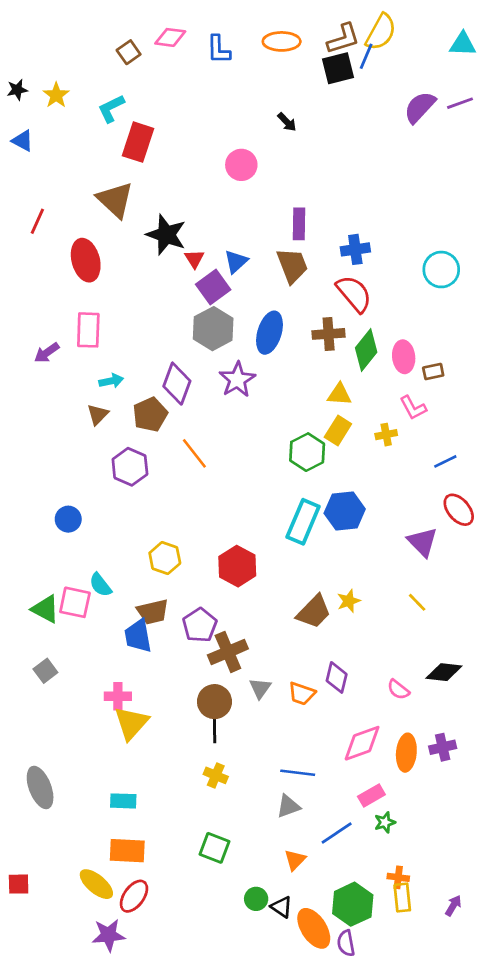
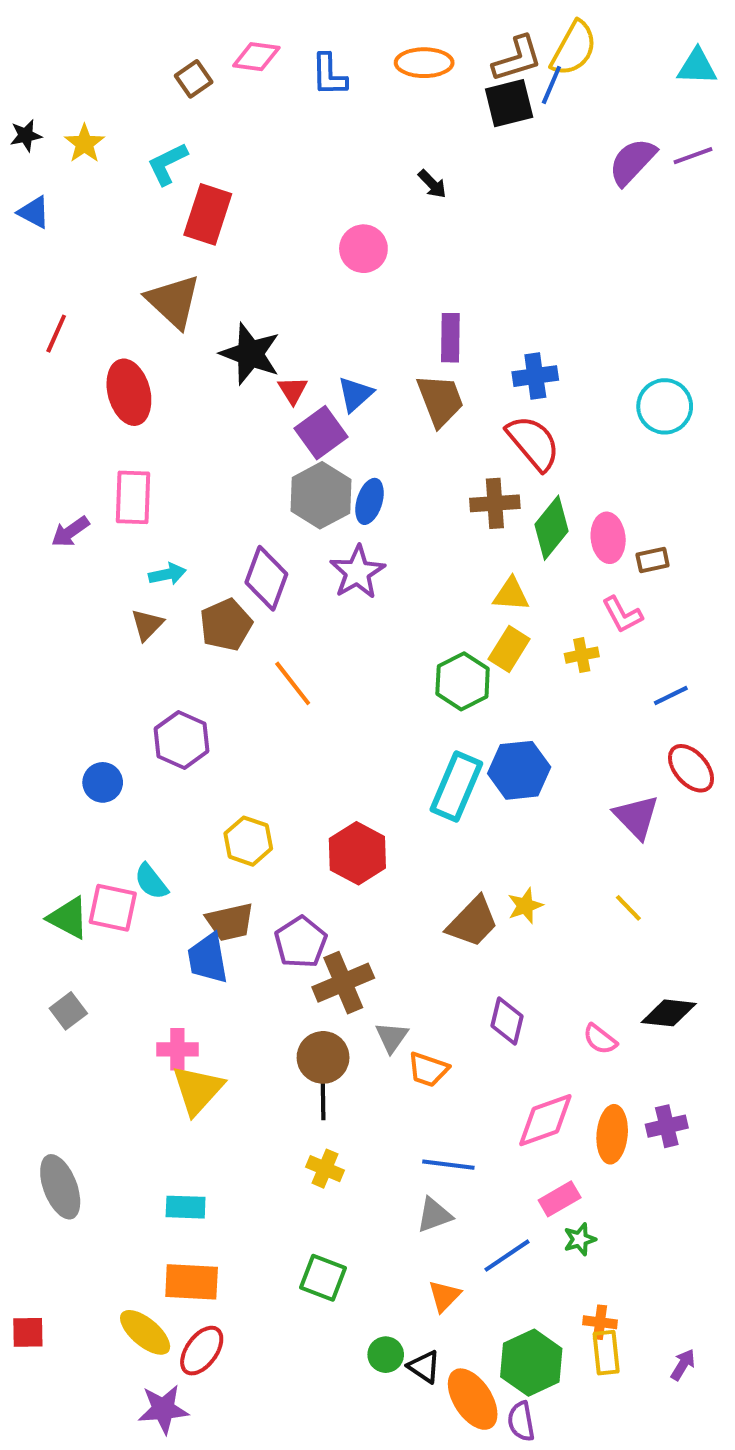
blue ellipse: (269, 333) -> (370, 501), moved, size x0.7
purple hexagon: (130, 467) -> (181, 740), moved
orange trapezoid: (302, 694) -> (428, 1070), moved

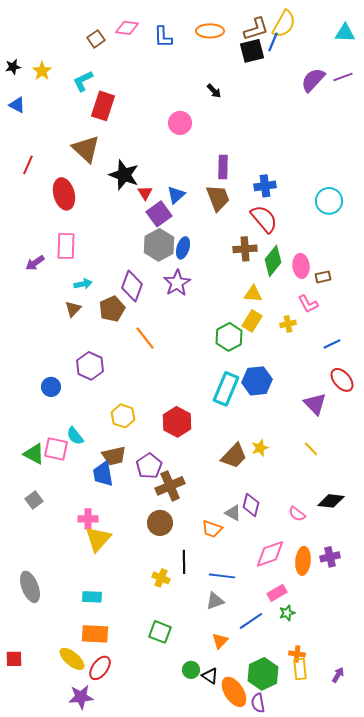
gray triangle: (392, 1037) -> (233, 513), moved, turned -36
black line: (323, 1096) -> (184, 562), moved

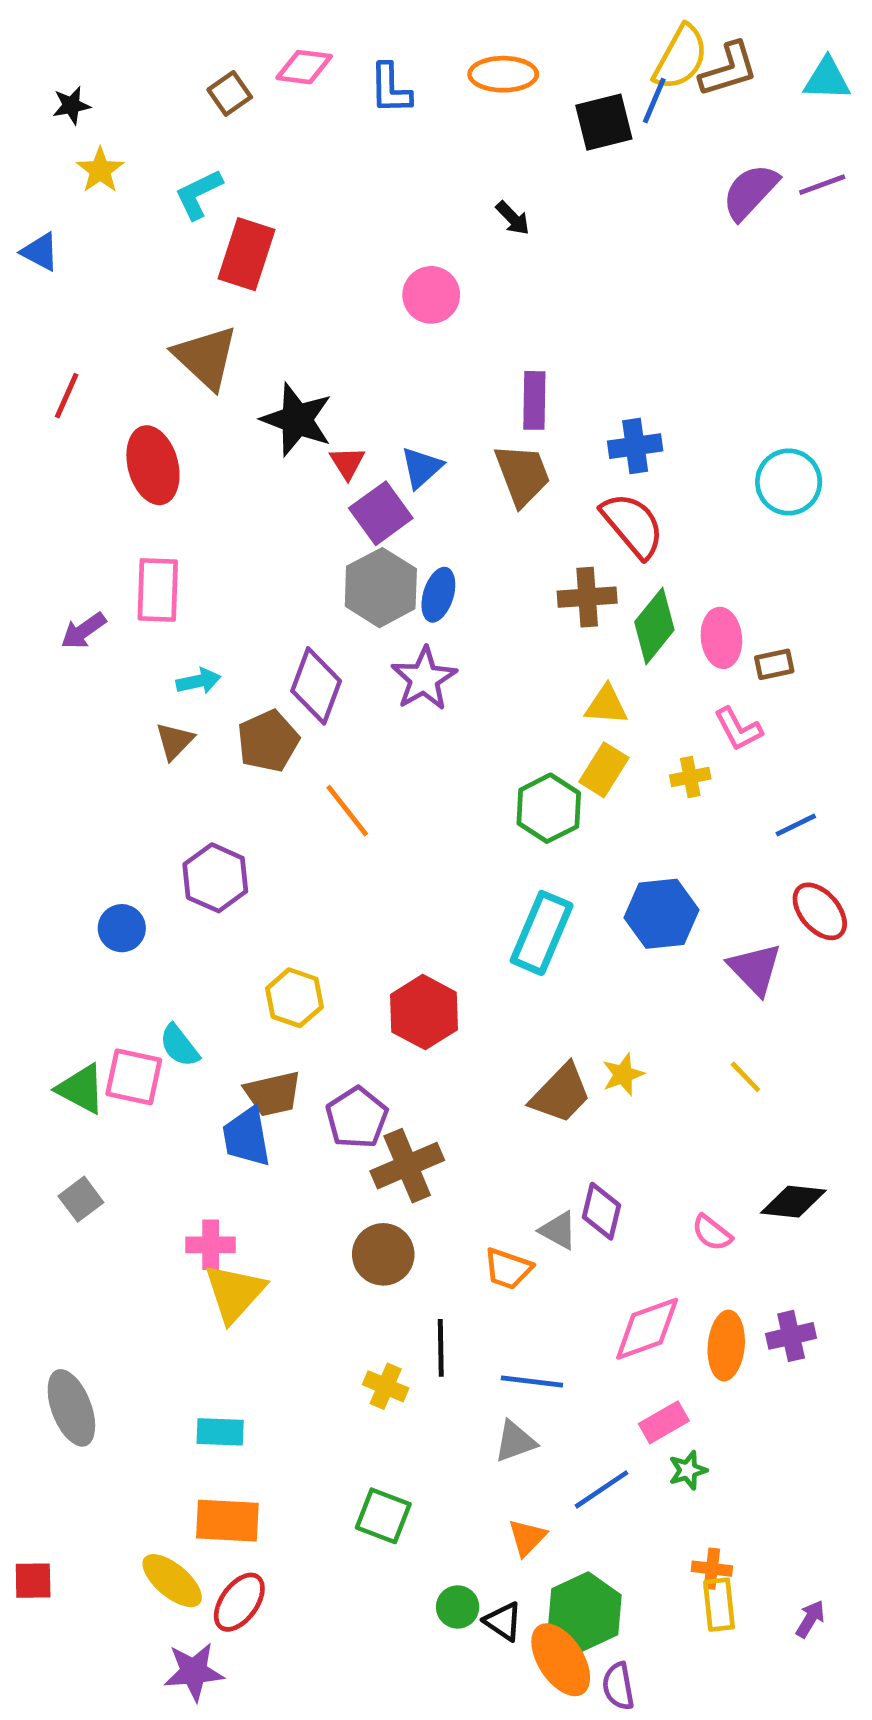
brown L-shape: (256, 29) -> (729, 69), moved
black star: (13, 67) -> (71, 105), moved
blue hexagon: (257, 381) -> (661, 914), moved
green hexagon: (263, 674) -> (585, 1612), moved

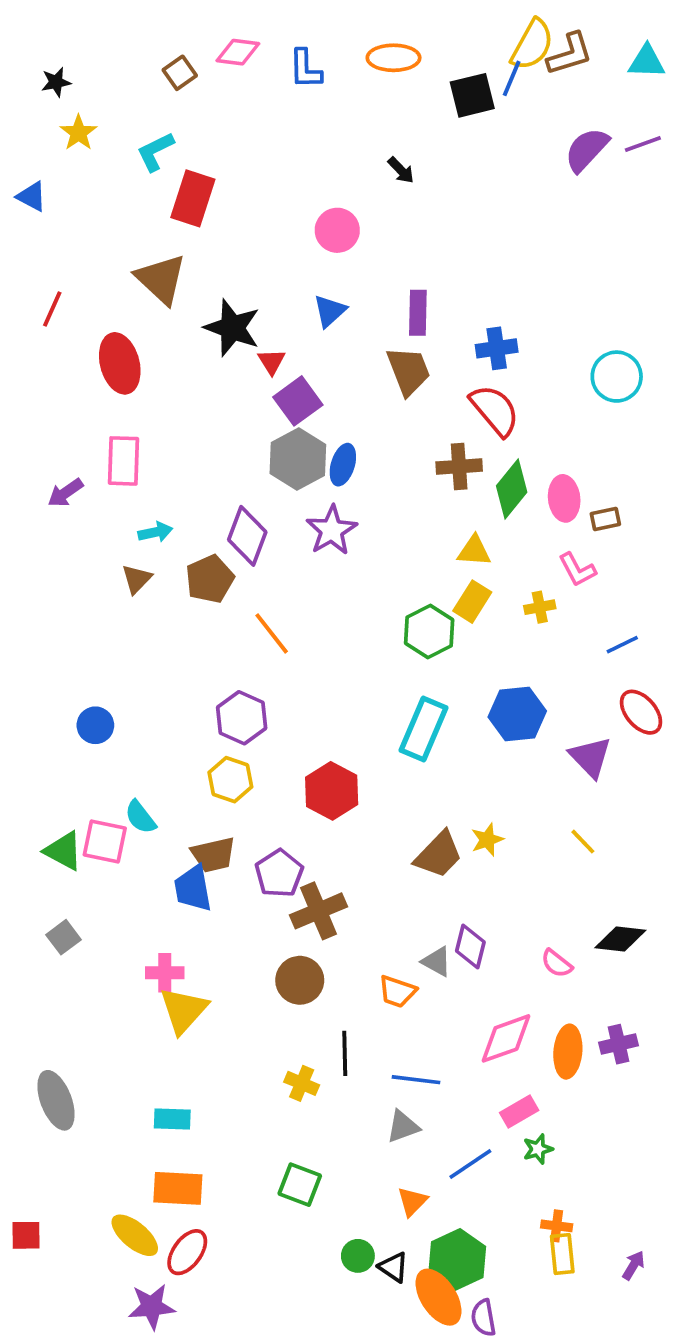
blue triangle: (422, 468) -> (330, 311), moved
purple hexagon: (215, 878) -> (242, 718), moved

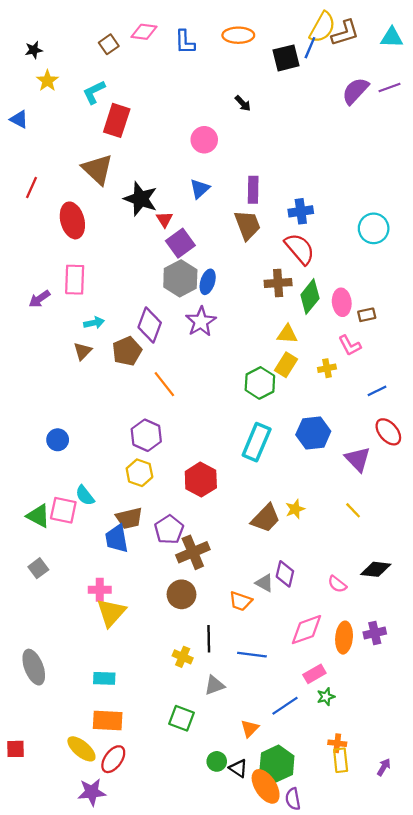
gray triangle: (403, 1127) -> (214, 685), moved

